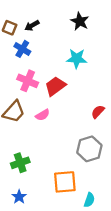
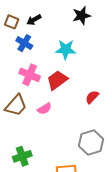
black star: (80, 21) -> (81, 16), turned 30
cyan star: (77, 59) -> (66, 49), moved
red semicircle: (98, 112) -> (92, 97), moved

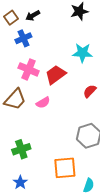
brown square: (12, 22) -> (11, 18), turned 32
blue cross: (24, 43) -> (23, 38), turned 35
cyan star: (66, 49) -> (82, 53), moved

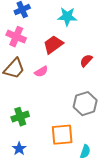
cyan star: (82, 53) -> (67, 17), moved
pink cross: (29, 69) -> (16, 37), moved

